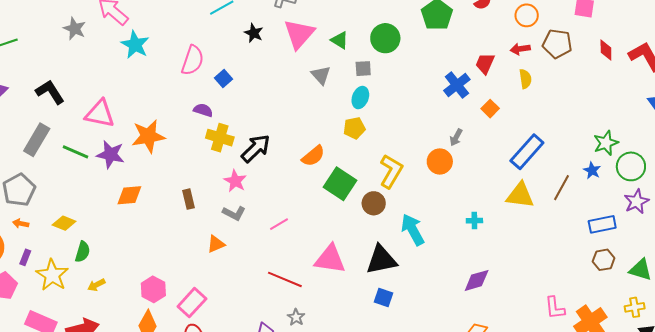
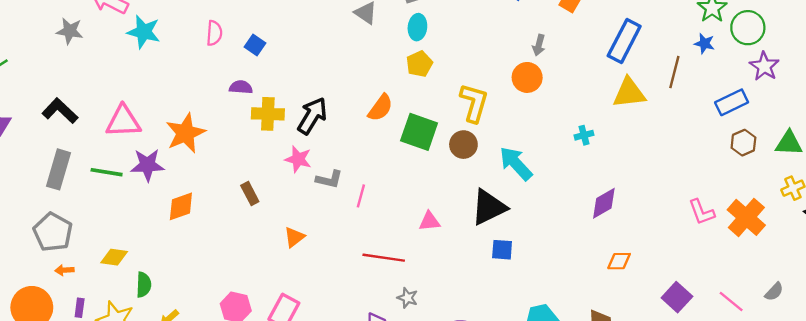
pink semicircle: (193, 60) -> (214, 33), size x0.7
gray L-shape: (234, 213) -> (329, 179), moved
pink line: (279, 224) -> (361, 196), turned -30
pink triangle: (330, 259) -> (430, 221), size x0.6

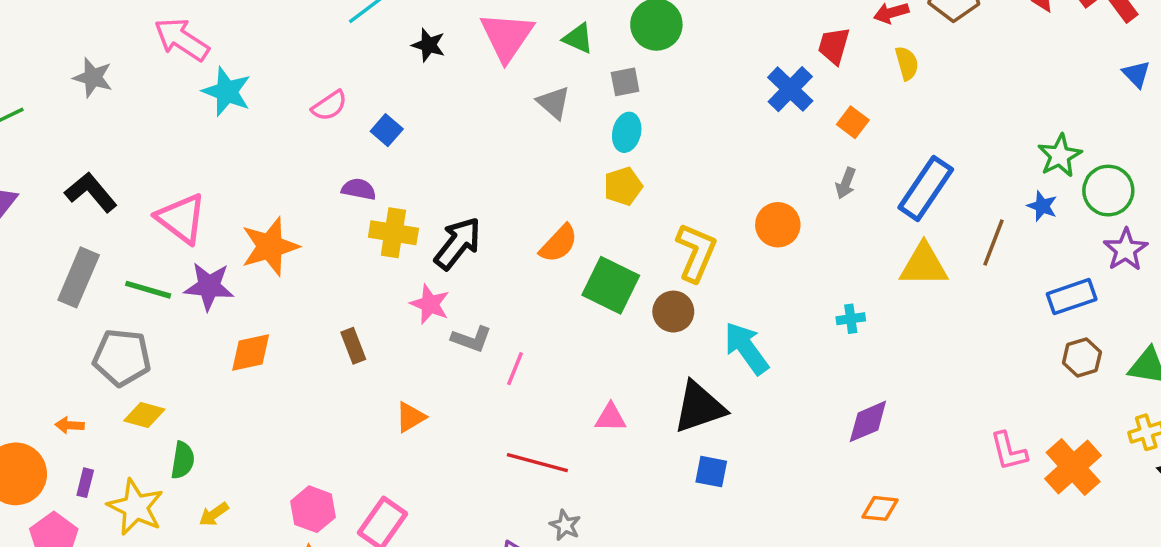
gray star: (70, 31) -> (93, 77), moved
pink semicircle: (214, 33) -> (329, 106), turned 45
gray arrow: (539, 45) -> (846, 183), moved
pink triangle: (123, 121) -> (181, 218), turned 33
gray pentagon: (53, 232) -> (122, 358), moved, turned -30

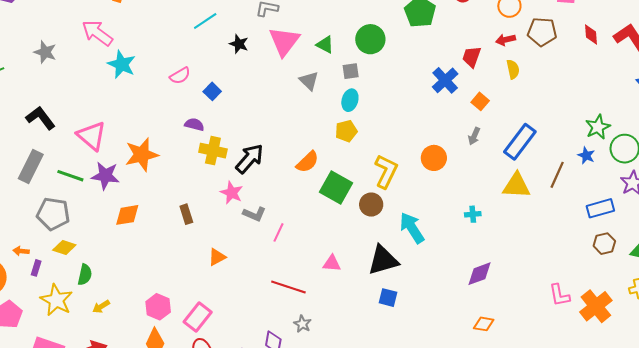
purple rectangle: (85, 483) -> (36, 268), moved

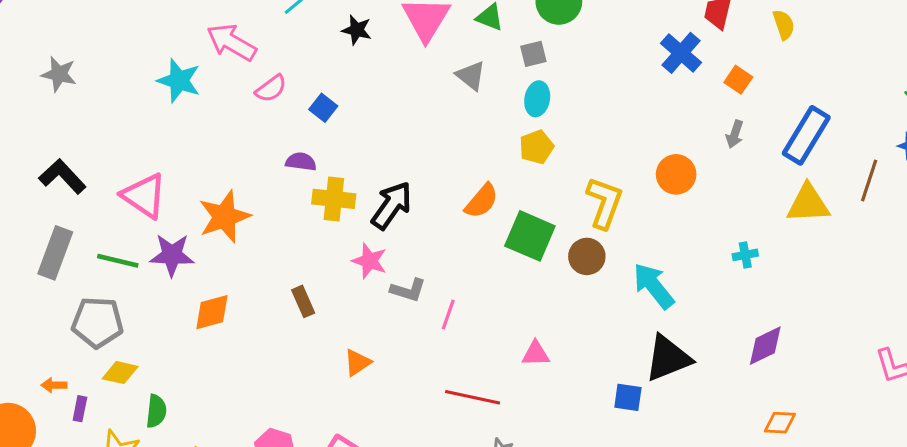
pink arrow: (97, 33) -> (231, 42), moved
black triangle: (383, 260) -> (668, 358), moved

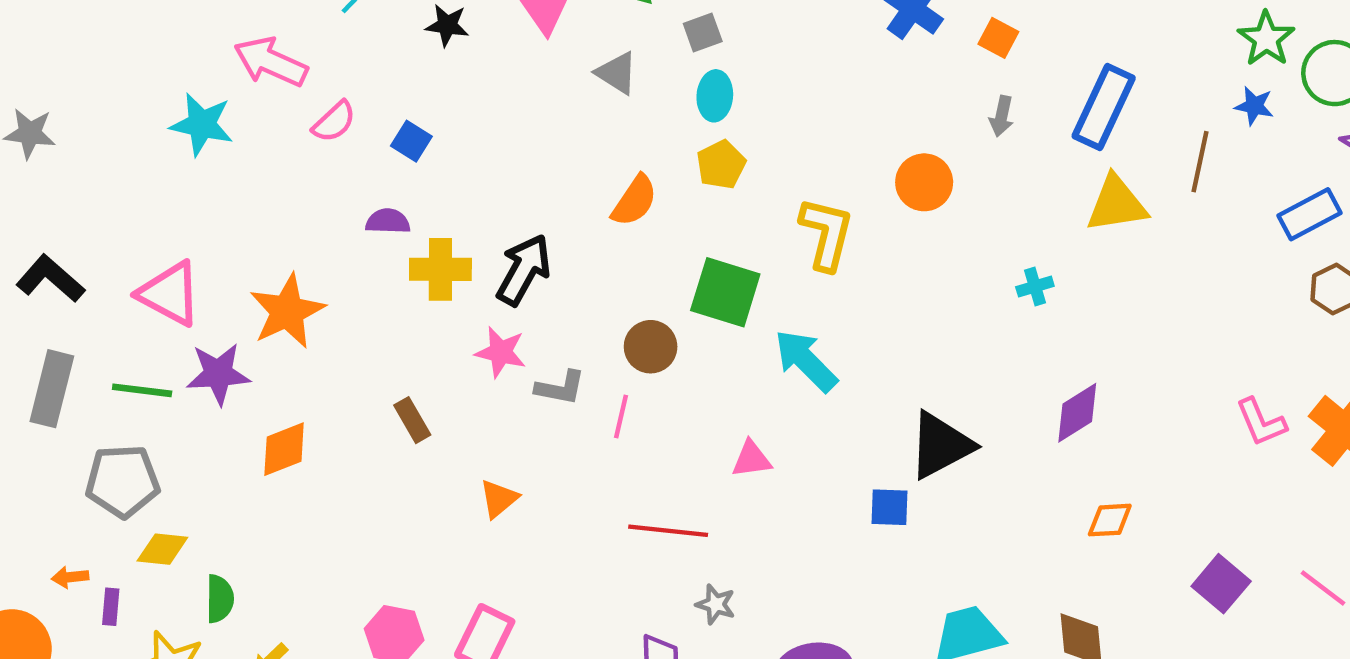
orange semicircle: (482, 201) -> (634, 201), moved
brown circle: (587, 256) -> (651, 347), moved
cyan arrow: (654, 286) -> (806, 361), moved

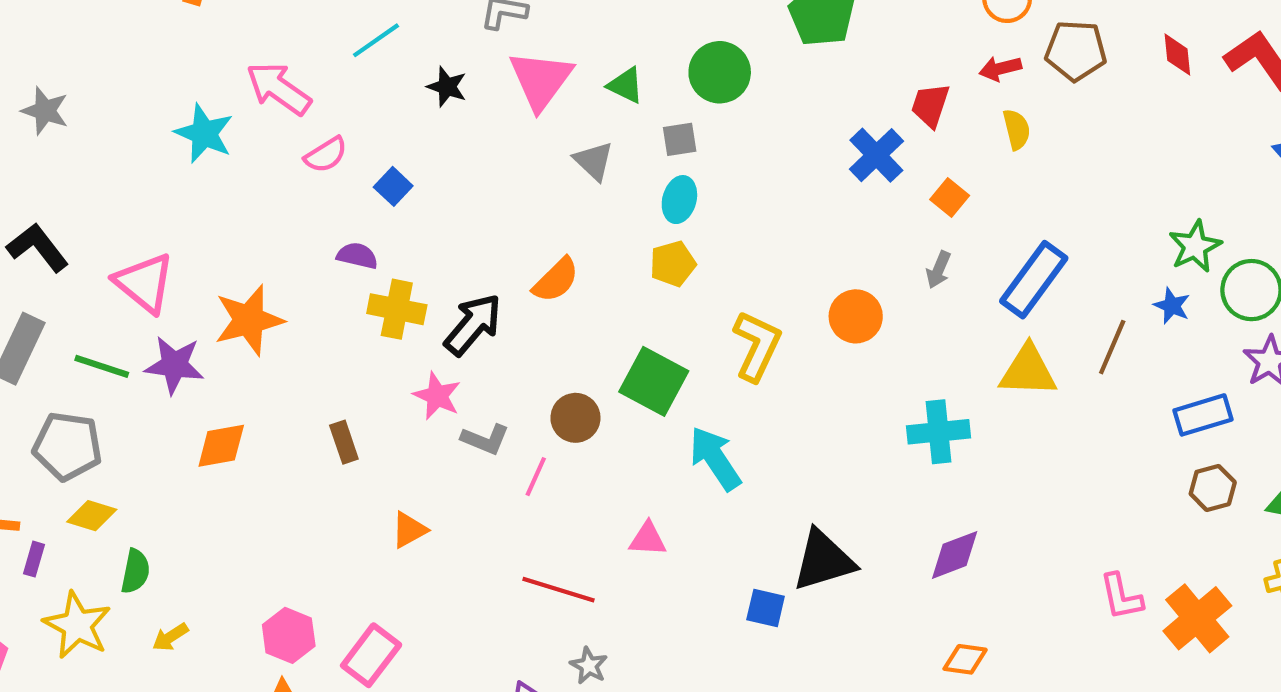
orange semicircle: (634, 201) -> (556, 280), moved
cyan cross: (1035, 286) -> (939, 432), size x1.8

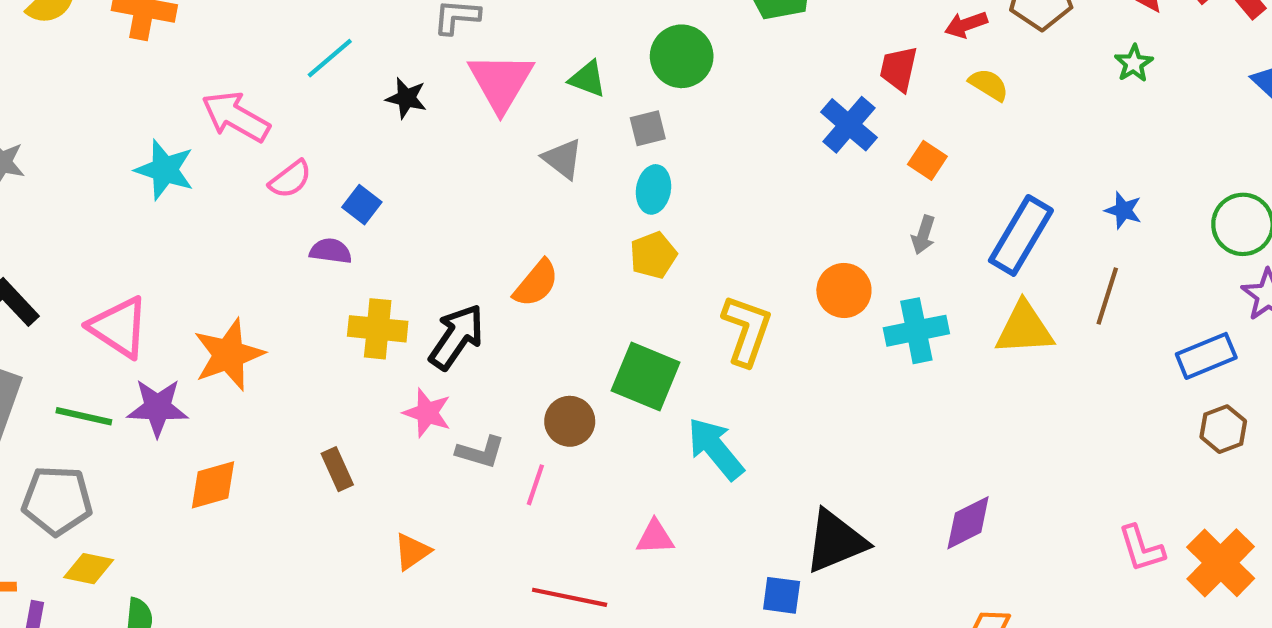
yellow semicircle: (1017, 129) -> (989, 85), turned -39
green star: (1195, 246) -> (1134, 63), moved, size x0.7
purple semicircle: (357, 256) -> (331, 251), moved
blue star: (1172, 306) -> (1123, 210), moved
cyan cross: (939, 432) -> (916, 331), moved

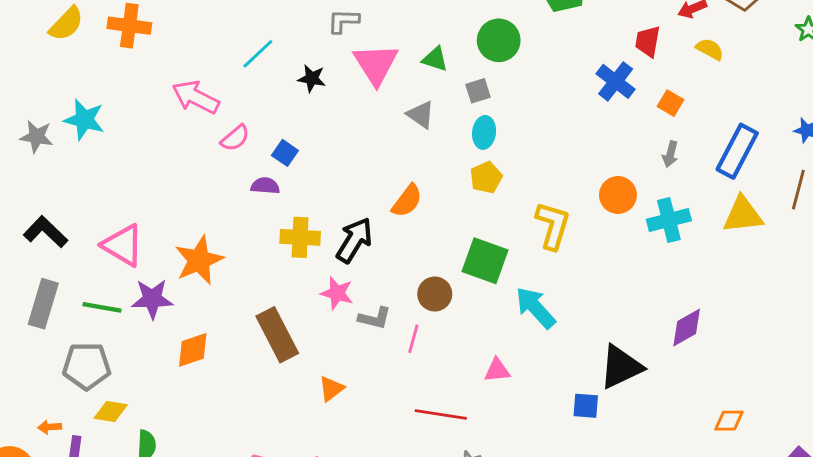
cyan star: (165, 170) -> (84, 120), moved
brown rectangle: (337, 469) -> (277, 335), size x1.8
purple diamond: (968, 523) -> (687, 328), moved

